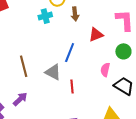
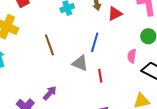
red triangle: (96, 35) -> (115, 14), moved
brown line: (24, 66) -> (49, 45), moved

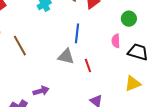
brown line: (49, 45) -> (20, 46), moved
purple arrow: (50, 93) -> (41, 91), turned 42

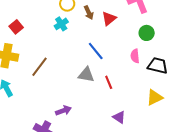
blue line: (77, 33) -> (96, 51), turned -42
brown line: (20, 46) -> (39, 67), turned 70

